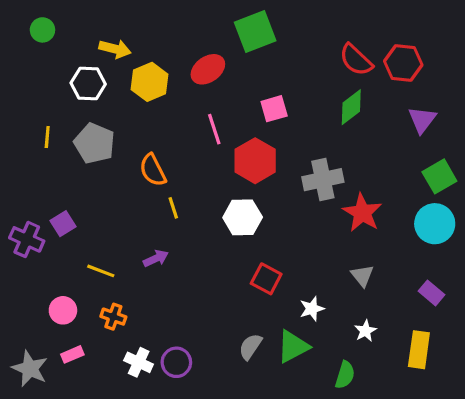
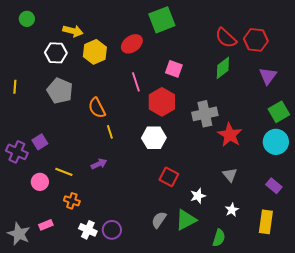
pink square: (274, 109) -> (174, 69), turned 36
yellow line: (47, 137) -> (15, 87), moved
pink circle: (63, 310) -> (40, 182), moved

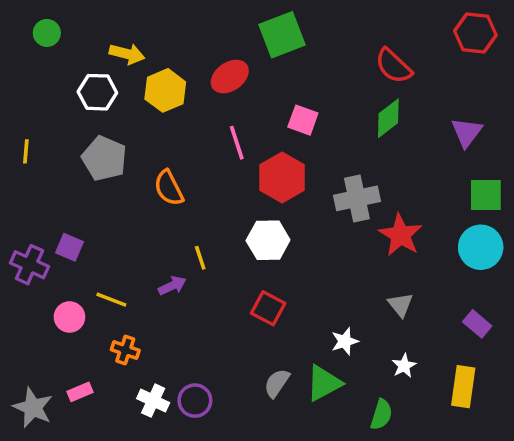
red hexagon: (256, 40) -> (475, 33), moved
green square: (279, 112) -> (486, 195), turned 30
yellow line: (110, 132) -> (200, 258), moved
purple square: (40, 142) -> (69, 247), turned -35
red square: (169, 177) -> (268, 308), moved

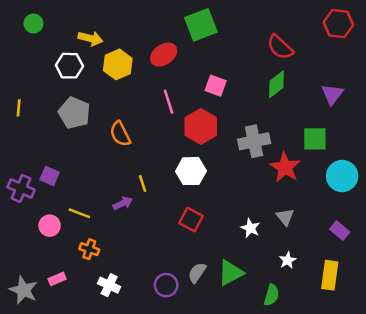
green square: (486, 195) -> (315, 139), moved
white star: (345, 341) -> (250, 228), moved, turned -30
purple circle: (195, 401) -> (166, 285), moved

